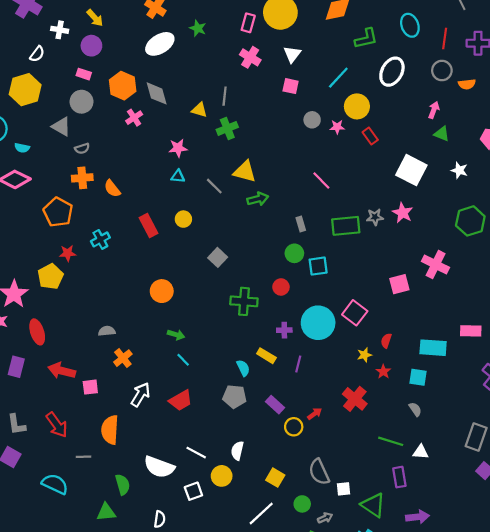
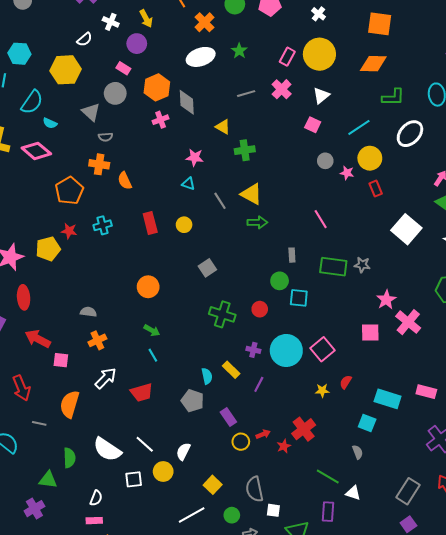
gray line: (225, 96) -> (246, 94), moved, turned 54
pink star: (403, 213) -> (386, 300), moved
red star: (383, 372) -> (284, 446), moved

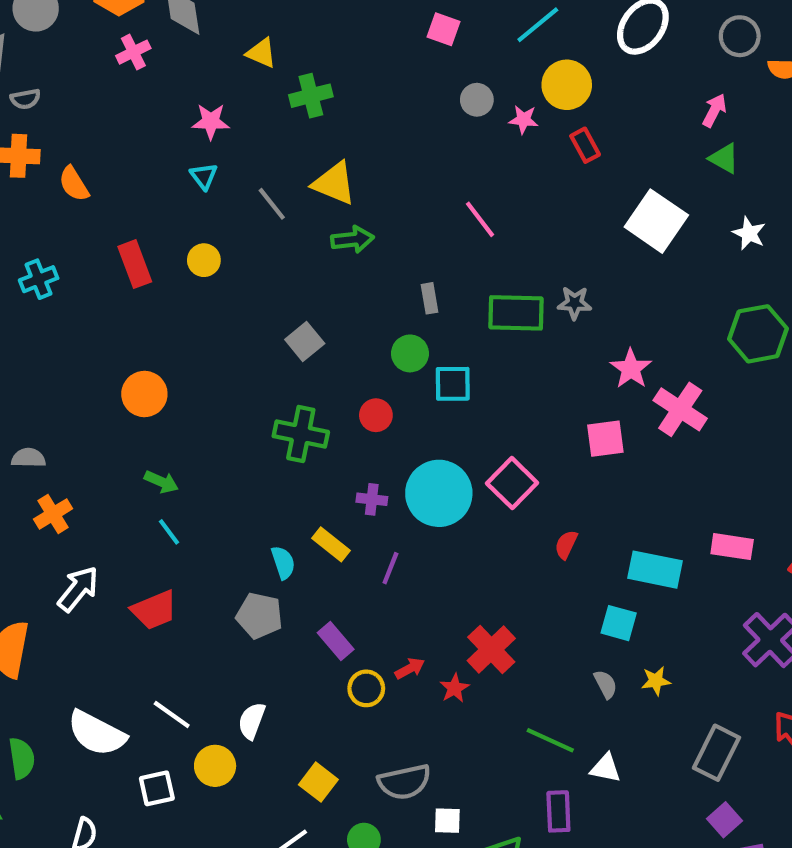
cyan triangle: (188, 184) -> (204, 176), turned 40
gray square: (207, 268) -> (305, 342), moved
yellow star: (322, 390) -> (656, 681), moved
gray semicircle: (255, 489) -> (404, 782), turned -85

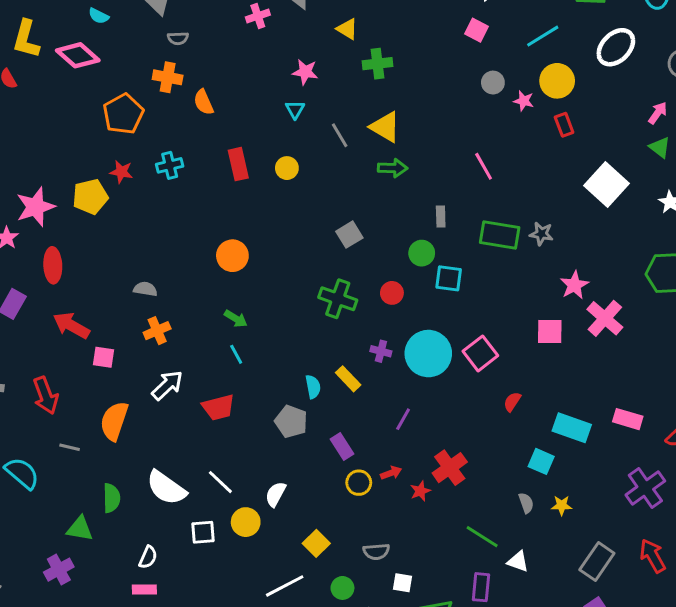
purple line: (390, 568) -> (403, 419), moved
gray semicircle: (404, 782) -> (376, 552), size x0.7

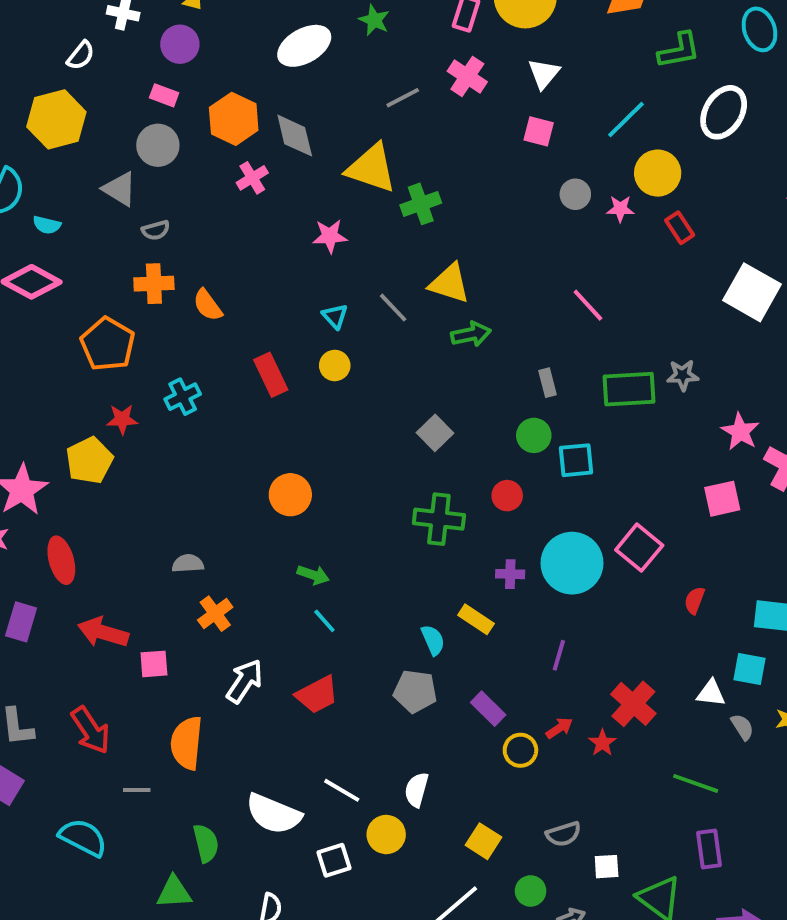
yellow triangle: (347, 29) -> (371, 168), size x1.8
cyan triangle: (295, 109) -> (335, 316), moved
white triangle: (518, 562) -> (711, 693), moved

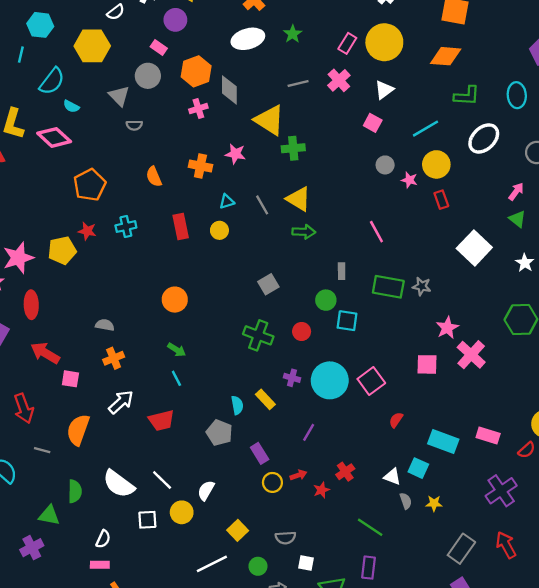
orange cross: (154, 284) -> (200, 166), moved
cyan triangle: (335, 316) -> (227, 202), turned 42
red cross: (633, 704) -> (345, 472), size x0.7

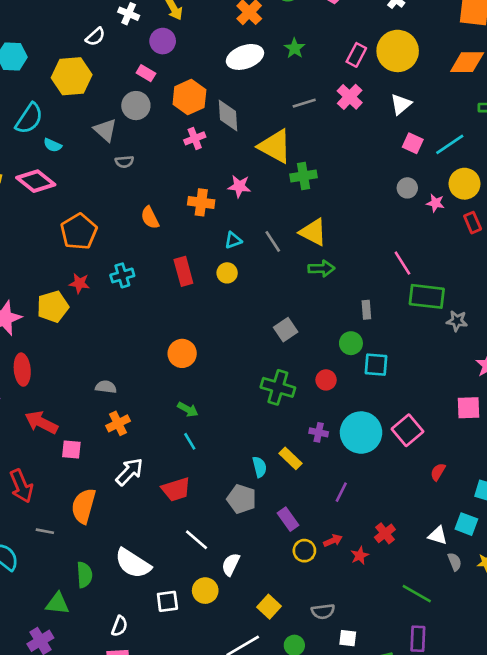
pink square: (373, 123) -> (413, 143), moved
green rectangle: (388, 287) -> (427, 296), moved
white line: (162, 480) -> (197, 540), moved

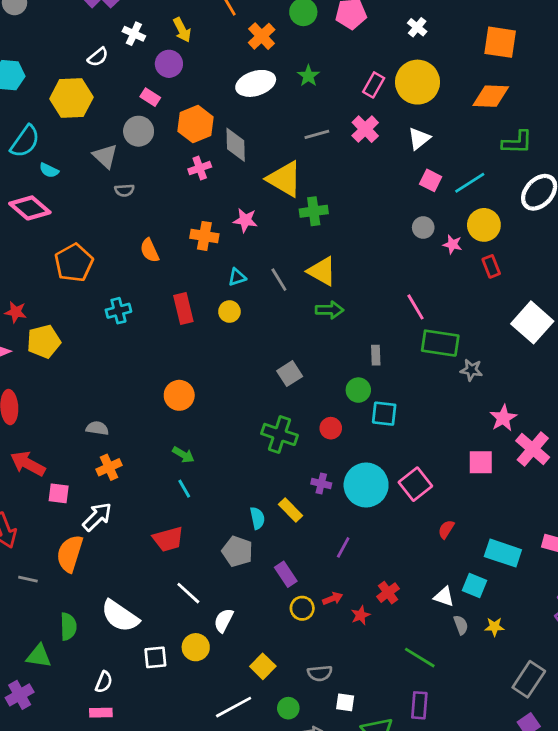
red star: (79, 283) -> (16, 312), moved
white arrow: (129, 472) -> (97, 517), moved

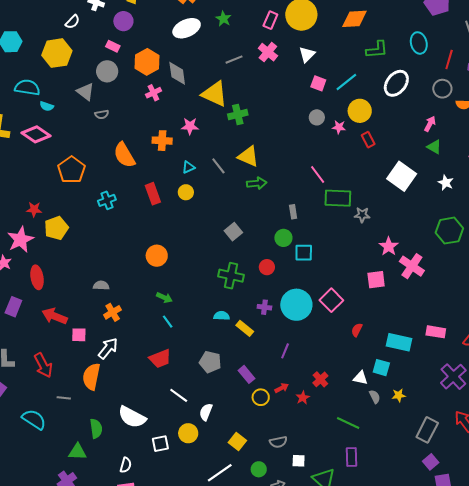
cyan semicircle: (25, 141) -> (27, 87), turned -110
orange semicircle: (150, 250) -> (124, 155), size x1.5
cyan semicircle: (257, 518) -> (222, 316), moved, turned -70

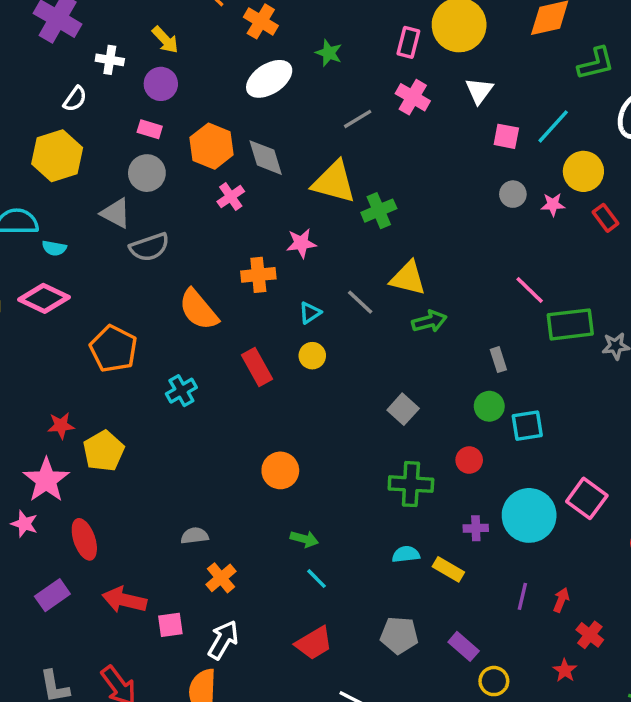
gray semicircle: (102, 114) -> (149, 247), size x1.6
purple rectangle: (13, 307) -> (52, 595), turned 42
red arrow: (282, 388) -> (561, 600), moved, turned -32

